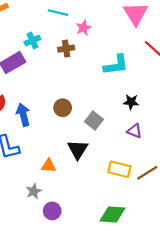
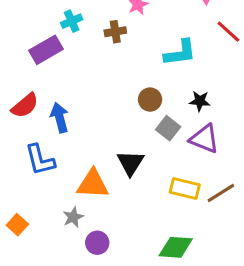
brown circle: (63, 108) -> (150, 100), moved
gray square: (94, 120) -> (168, 128), moved
purple triangle: (135, 131) -> (204, 139), size x1.5
orange triangle: (49, 166) -> (93, 184), size x1.6

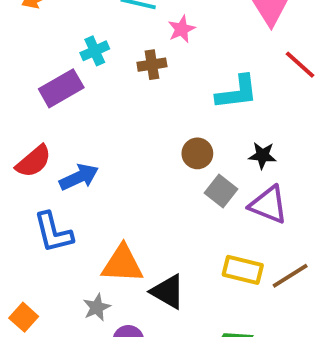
blue arrow: (60, 118) -> (79, 177), turned 80
black triangle: (130, 163) -> (168, 292), moved, turned -32

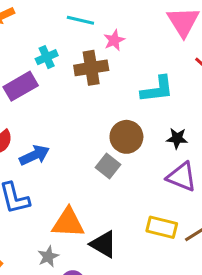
brown cross: (152, 65) -> (91, 68), size x1.5
brown circle: (197, 153) -> (126, 137), size x1.4
gray square: (221, 191) -> (108, 166), moved

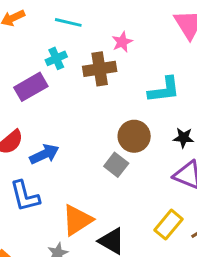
cyan line: (80, 20) -> (68, 22), moved
orange triangle: (68, 223) -> (77, 220), turned -36
yellow rectangle: (162, 227) -> (169, 225), turned -64

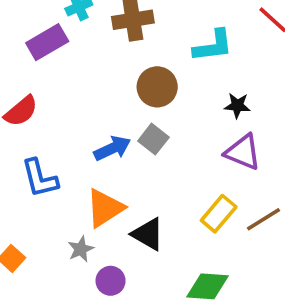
brown circle: (134, 136) -> (157, 87), moved
blue arrow: (44, 154) -> (112, 148), moved

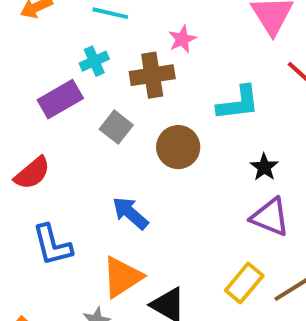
black star: (237, 106) -> (264, 167), turned 30
gray square: (153, 139) -> (116, 127), moved
blue arrow: (112, 148) -> (130, 213), turned -114

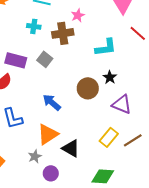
cyan cross: (94, 61) -> (34, 26), turned 32
purple rectangle: (60, 99) -> (16, 60), moved, turned 45
brown circle: (178, 147) -> (88, 88), moved
black star: (264, 167) -> (110, 77), moved

